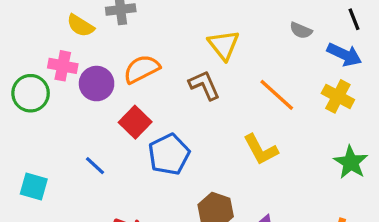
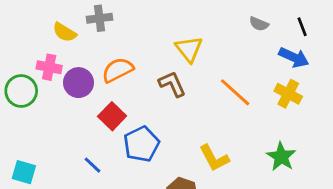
gray semicircle: (301, 30) -> (259, 24), moved
yellow L-shape: (261, 150) -> (214, 158), moved
green star: (351, 162) -> (281, 157), moved
blue line: (95, 166) -> (92, 165), moved

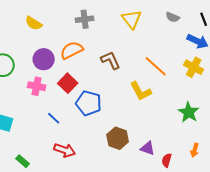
gray cross: (99, 18) -> (85, 19), moved
yellow triangle: (189, 49) -> (132, 19), moved
pink cross: (49, 67) -> (37, 86), moved
blue pentagon: (141, 144) -> (89, 103), turned -30
yellow L-shape: (214, 158) -> (141, 91), moved

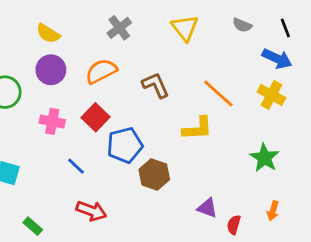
gray cross: (85, 19) -> (119, 28), turned -30
purple circle: (44, 59) -> (51, 70), moved
yellow L-shape: (141, 91) -> (197, 128), turned -65
blue pentagon: (89, 103) -> (125, 145), turned -30
brown hexagon: (118, 138) -> (154, 174), moved

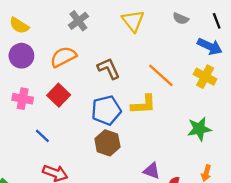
blue pentagon: (125, 145) -> (106, 110), moved
green star: (264, 158) -> (199, 129), turned 30

